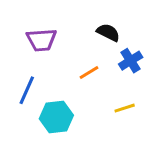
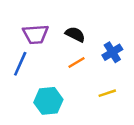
black semicircle: (108, 32) -> (75, 34), moved
blue line: (27, 90) -> (20, 64), moved

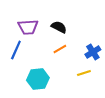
blue cross: (112, 52) -> (93, 52), moved

